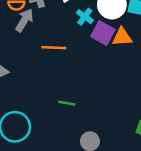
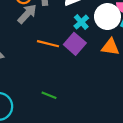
purple square: (103, 33) -> (75, 44), moved

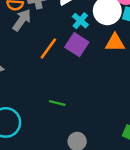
orange line: (48, 44) -> (48, 49), turned -60

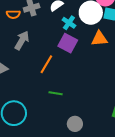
gray arrow: (22, 20) -> (22, 40), moved
orange line: (48, 49) -> (46, 64), moved

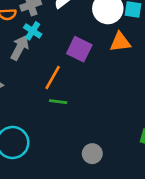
cyan cross: (69, 23) -> (33, 31), moved
green line: (56, 93) -> (58, 102), moved

